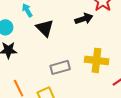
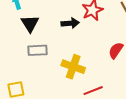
gray rectangle: (60, 67) -> (38, 50), moved

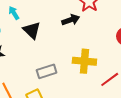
gray rectangle: (38, 50) -> (47, 71), moved

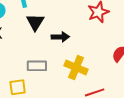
black arrow: (71, 20) -> (60, 37), moved

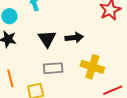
black triangle: (35, 22) -> (47, 39), moved

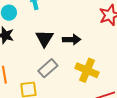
gray rectangle: (53, 68) -> (48, 68), turned -42

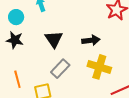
black arrow: (72, 40) -> (91, 40), moved

